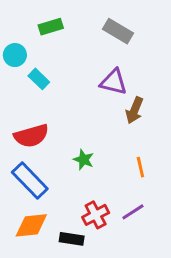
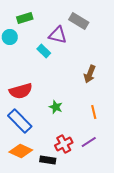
green rectangle: (51, 27) -> (25, 18), moved
cyan rectangle: (39, 79) -> (44, 51), moved
purple triangle: (114, 82) -> (58, 35), moved
orange diamond: (31, 225) -> (21, 151), turned 30

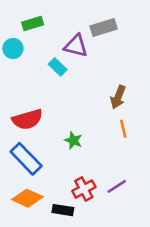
gray rectangle: (79, 21) -> (104, 27), turned -48
orange line: (94, 112) -> (123, 129), moved

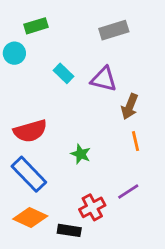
purple triangle: (76, 46) -> (104, 79), moved
purple line: (117, 186) -> (128, 192), moved

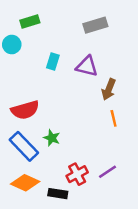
cyan rectangle: (63, 73) -> (53, 61), turned 63
green star: (81, 154) -> (52, 138), moved
purple line: (128, 192) -> (107, 172), moved

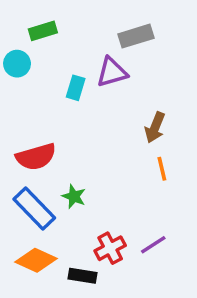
purple triangle: (87, 66) -> (112, 72), moved, turned -30

